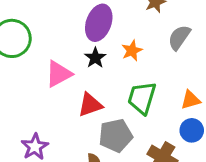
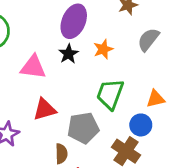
pink triangle: (59, 74) -> (33, 67), turned 32
red triangle: (90, 105) -> (44, 109), moved
blue circle: (192, 130) -> (141, 125), moved

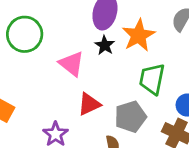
orange star: (103, 49) -> (138, 35), size x1.6
pink triangle: (33, 67) -> (72, 64), turned 40

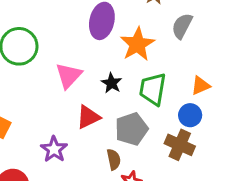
black star: (105, 45) -> (112, 83), moved
pink triangle: (72, 64) -> (69, 76), turned 36

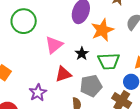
green trapezoid: (153, 89) -> (109, 61), turned -110

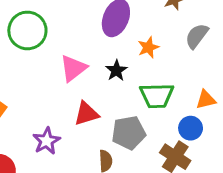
orange star: (102, 30) -> (148, 47), size x0.6
black star: (82, 54) -> (116, 70), moved

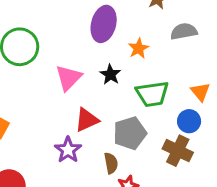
gray semicircle: (197, 36) -> (184, 31), turned 50
orange triangle: (206, 100) -> (200, 92), turned -48
purple star: (47, 141) -> (68, 150), moved

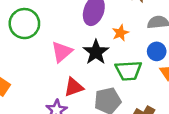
black star: (110, 75) -> (96, 52), size x1.5
blue circle: (189, 121) -> (157, 51), moved

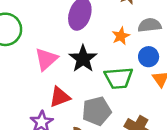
orange star: (120, 33) -> (121, 36), moved

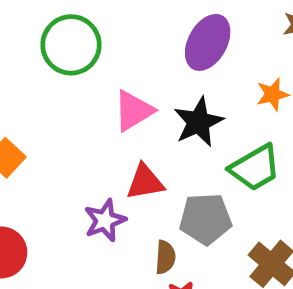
green trapezoid: (119, 78) -> (255, 168), turned -36

